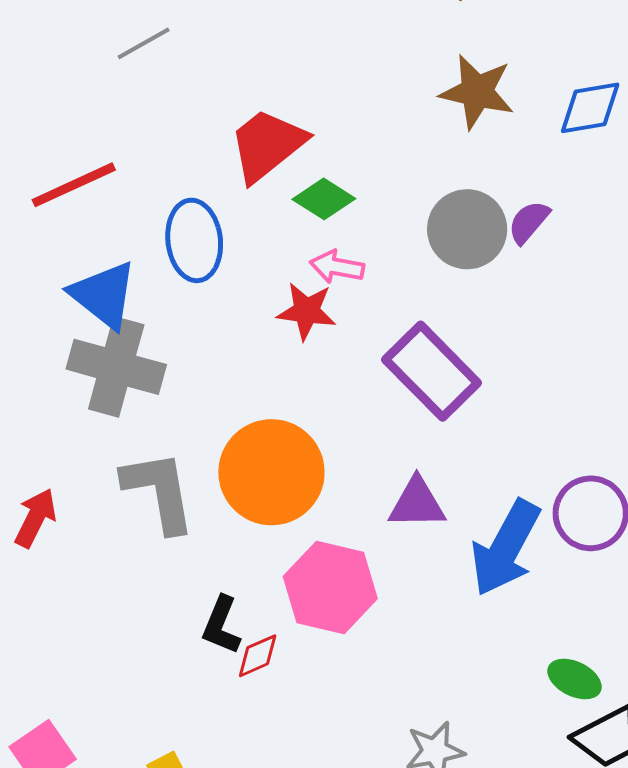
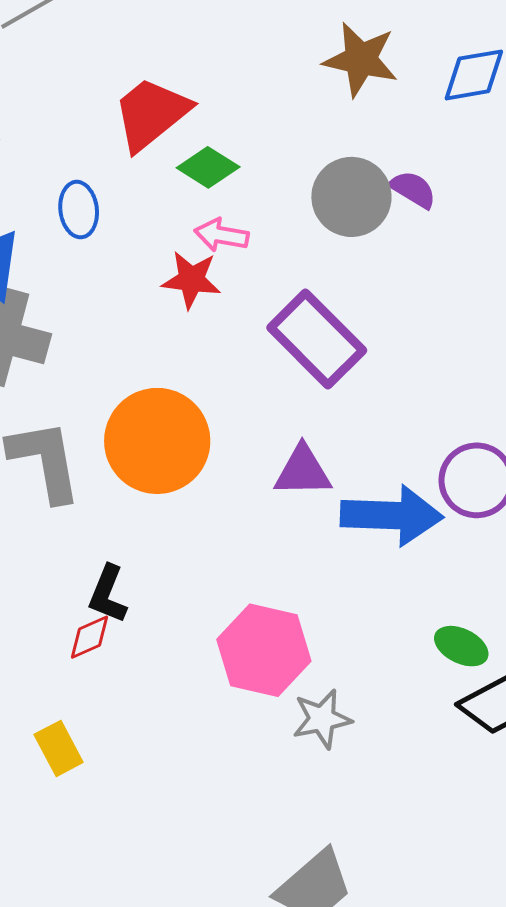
purple semicircle: (529, 222) -> (413, 189), turned 81
blue ellipse: (194, 240) -> (79, 210), size x0.7
blue arrow: (506, 548) -> (392, 515), turned -116
pink hexagon: (330, 587) -> (264, 650), moved
red diamond: (258, 656) -> (90, 637), moved

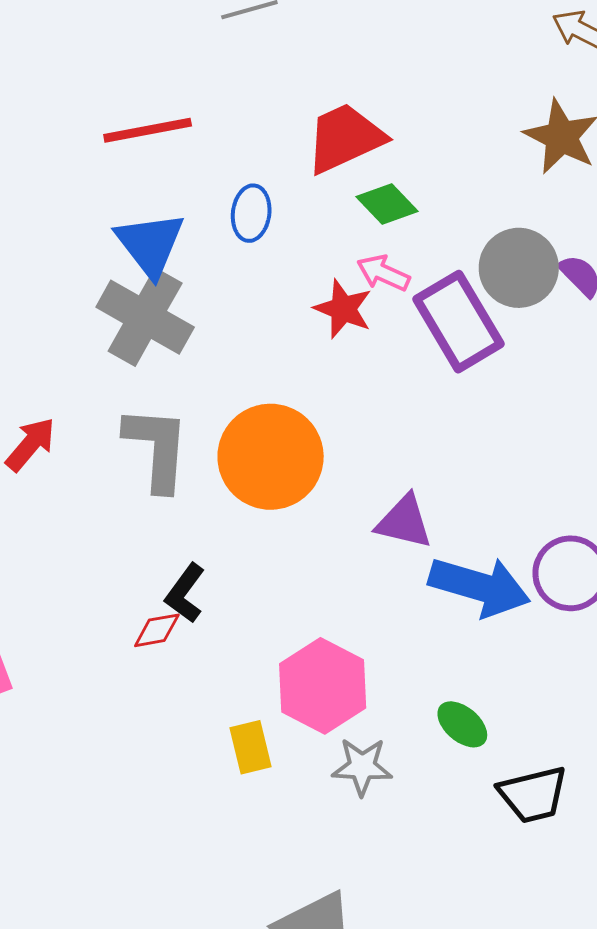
purple rectangle: (317, 339) -> (458, 322), moved
green ellipse: (461, 646) -> (462, 724), moved
yellow rectangle: (59, 748) -> (251, 747), moved

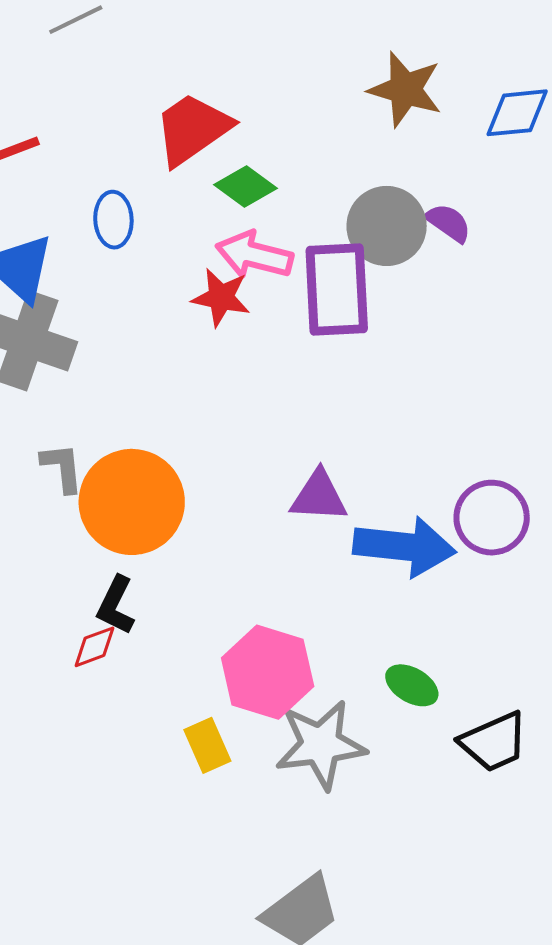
pink arrow: (383, 273) -> (254, 255), size x1.4
purple rectangle: (458, 322) -> (337, 290), turned 38
gray L-shape: (157, 448) -> (62, 468), size x0.6
orange circle: (271, 457) -> (132, 502), moved
gray star: (362, 767) -> (321, 745), size x1.5

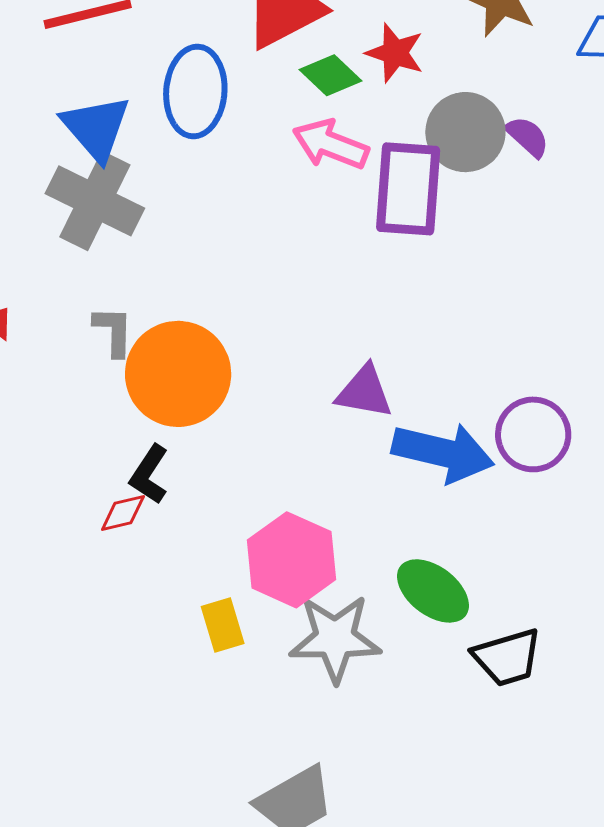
blue ellipse: (113, 220) -> (195, 91), size x1.6
red star: (221, 297) -> (395, 53), moved
green ellipse: (412, 685) -> (433, 591), size x1.4

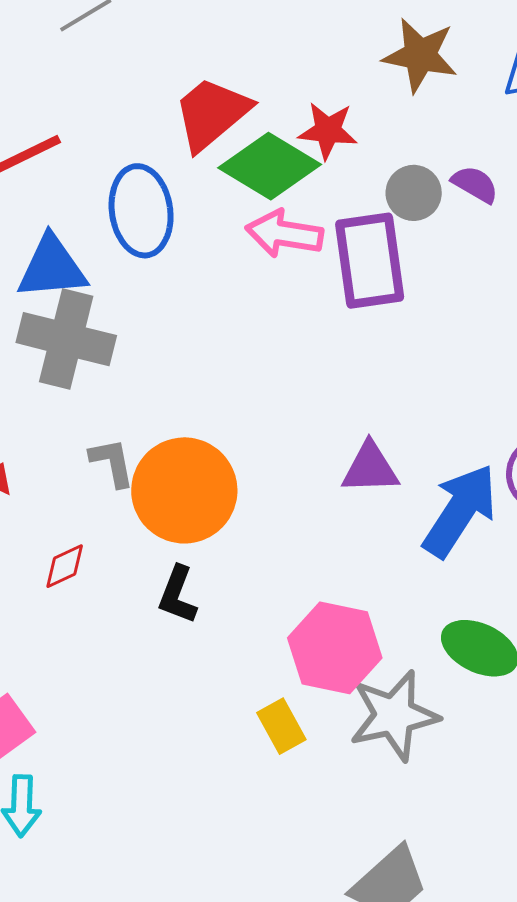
green diamond: (330, 75) -> (270, 166), size x1.6
blue triangle: (96, 128) -> (52, 267), turned -42
gray circle: (465, 132) -> (414, 193), size x0.7
blue arrow: (443, 452) -> (460, 511), turned -58
red diamond: (123, 513) -> (65, 566), moved

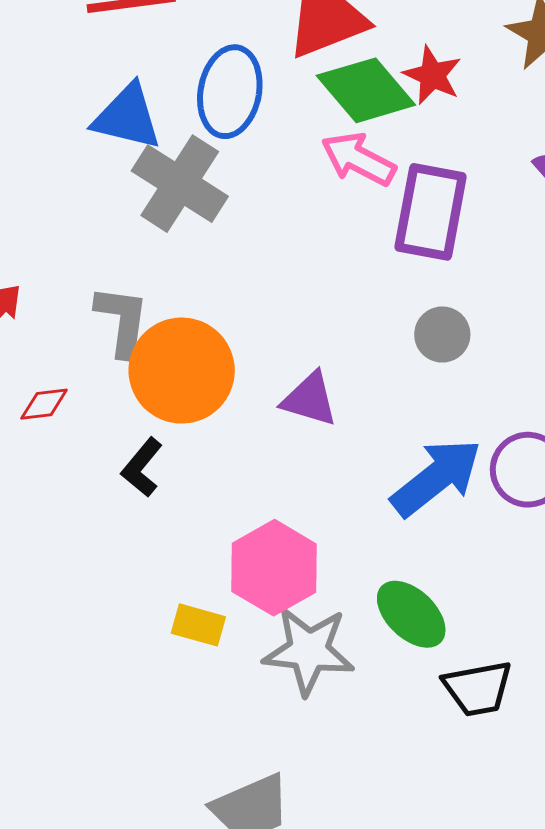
gray circle: (414, 193) -> (442, 335), moved
gray cross: (66, 339) -> (180, 184), moved
gray L-shape: (112, 462) -> (122, 321), size x1.4
purple triangle: (370, 468) -> (310, 399), moved
yellow rectangle: (281, 726) -> (198, 625), turned -64

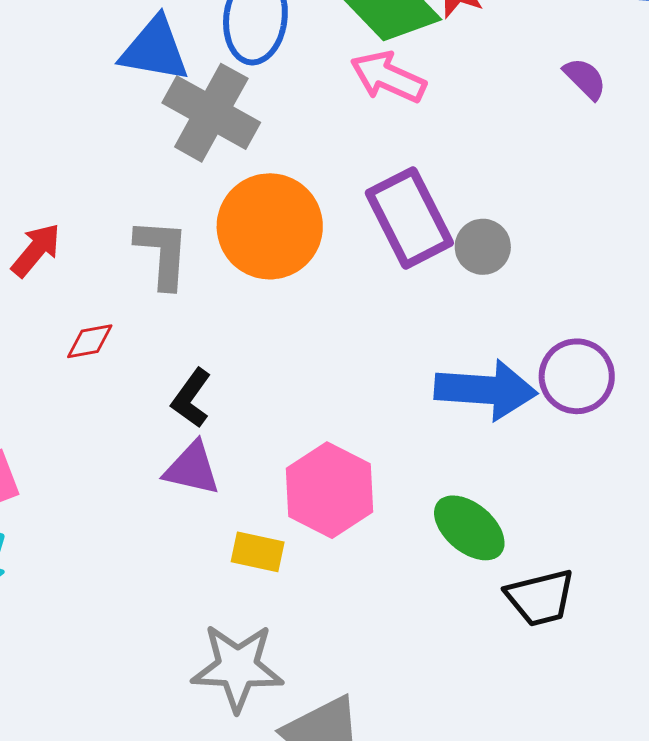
purple rectangle: (431, 212) -> (409, 218), moved, turned -34
orange circle: (182, 371) -> (270, 226), moved
purple triangle: (310, 399) -> (192, 469), moved
blue arrow: (436, 478) -> (486, 390), turned 46
gray star: (309, 651) -> (237, 667), moved

